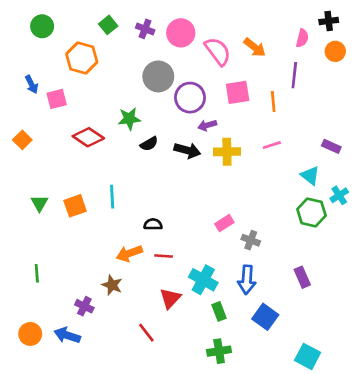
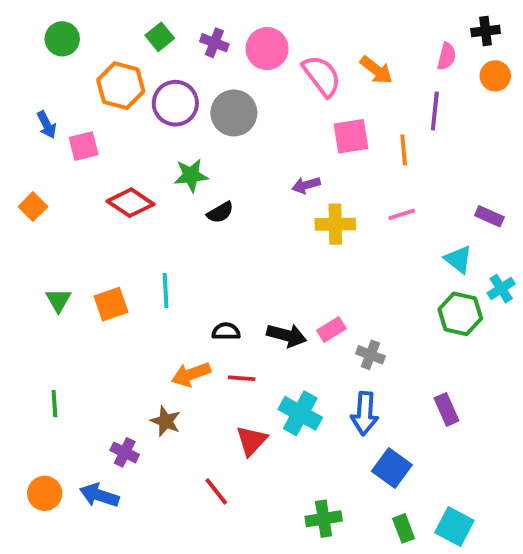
purple circle: (190, 98) -> (175, 103), moved
black arrow: (187, 150) -> (287, 335), moved
green rectangle: (219, 311) -> (404, 528), moved

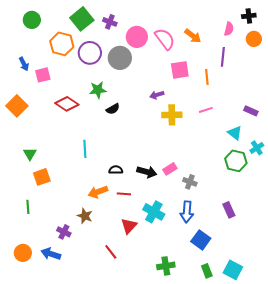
green square: (160, 37) -> (82, 19), size x1.6
pink circle: (267, 49) -> (137, 37), moved
orange square: (33, 207) -> (17, 106), size x1.5
orange square: (111, 304) -> (42, 177), moved

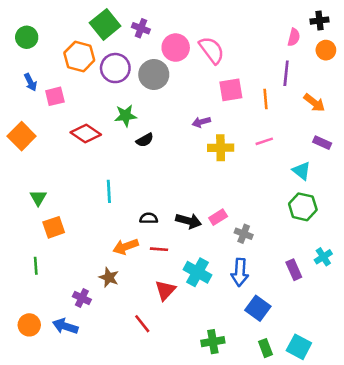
green circle: (32, 20) -> (27, 37), moved
orange arrow: (193, 36) -> (314, 103), moved
cyan cross: (257, 148) -> (323, 257), moved

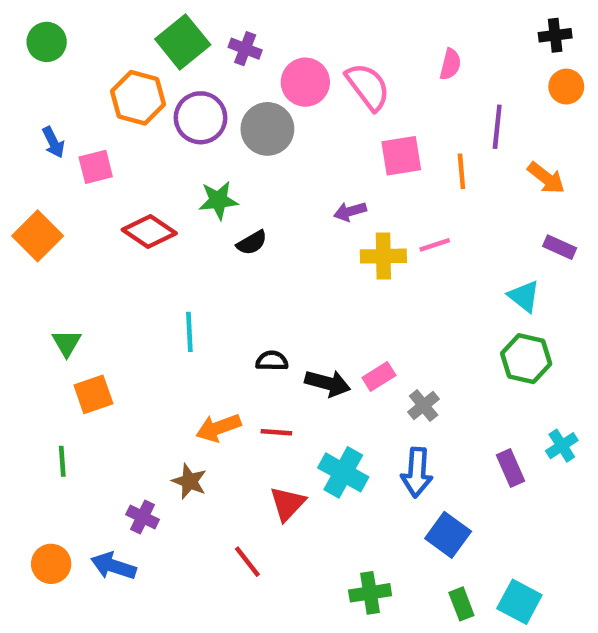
green circle: (27, 37) -> (47, 42), moved
pink semicircle: (294, 37) -> (450, 64), moved
pink line: (264, 141) -> (435, 245), moved
black semicircle: (149, 218) -> (272, 361), moved
gray cross: (244, 234) -> (424, 405), turned 30

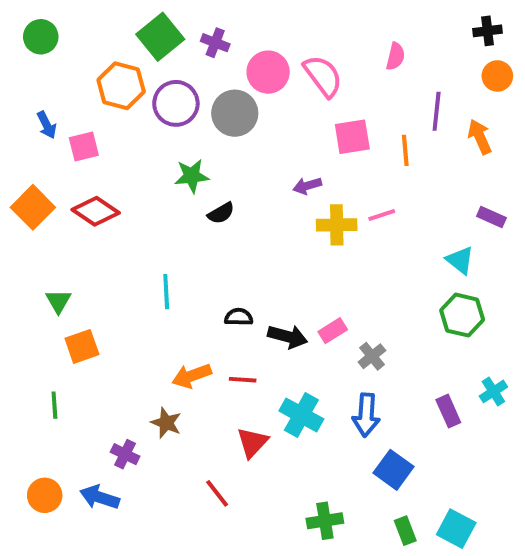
orange arrow: (546, 178) -> (480, 137), moved, turned -152
red diamond: (149, 232) -> (96, 211), moved

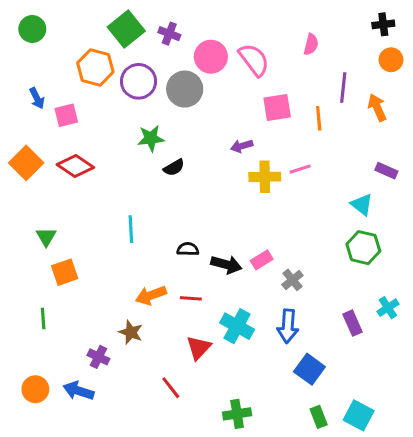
green cross: (325, 521) -> (237, 414), moved

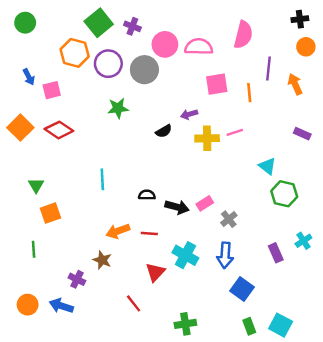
pink semicircle: (311, 44) -> (243, 35), size x1.6
pink semicircle: (254, 60) -> (199, 47), turned -52
black semicircle: (174, 168) -> (164, 131), moved
cyan triangle: (362, 204) -> (267, 166), moved

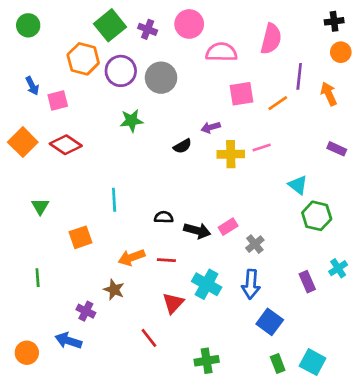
pink circle: (165, 44) -> (189, 24), moved
orange line: (249, 93) -> (278, 103), turned 60
orange square: (50, 213) -> (80, 237), moved
orange circle: (28, 305) -> (27, 353), moved

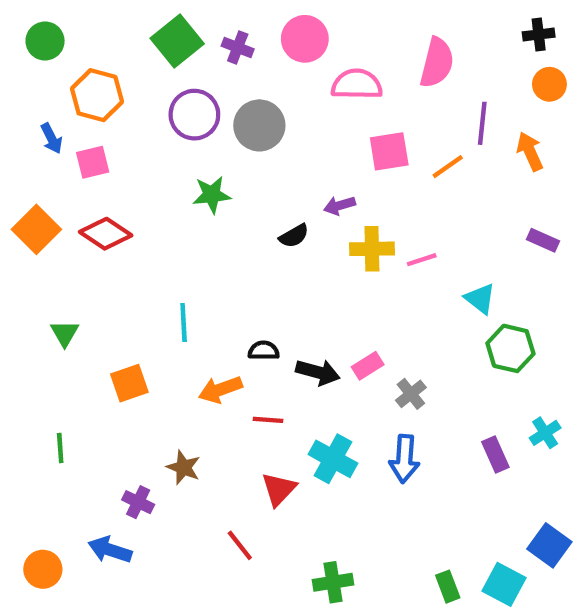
orange hexagon: (83, 59) -> (97, 95), moved
pink line: (262, 147) -> (422, 260), moved
orange arrow: (131, 257) -> (220, 390), moved
blue square: (270, 322) -> (549, 545), moved

